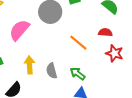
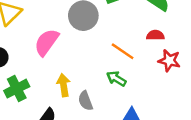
gray semicircle: (52, 71) -> (85, 101), moved
green arrow: (78, 74) -> (116, 79), moved

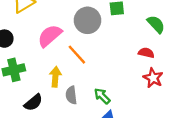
orange line: (123, 51) -> (77, 55), moved
green arrow: (116, 79) -> (102, 96), moved

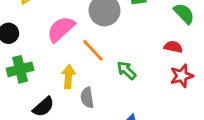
red star: (153, 78) -> (182, 76), turned 30
green arrow: (102, 96) -> (126, 70), moved

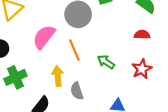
orange line: (93, 50) -> (74, 50), turned 30
red star: (182, 76) -> (142, 69), moved

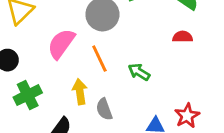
red star: (142, 69) -> (187, 116), moved

